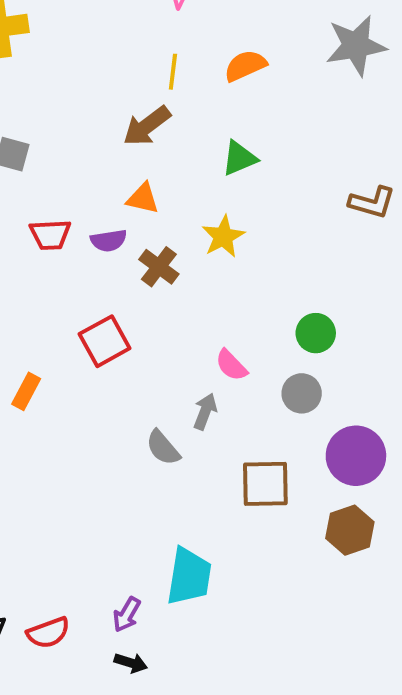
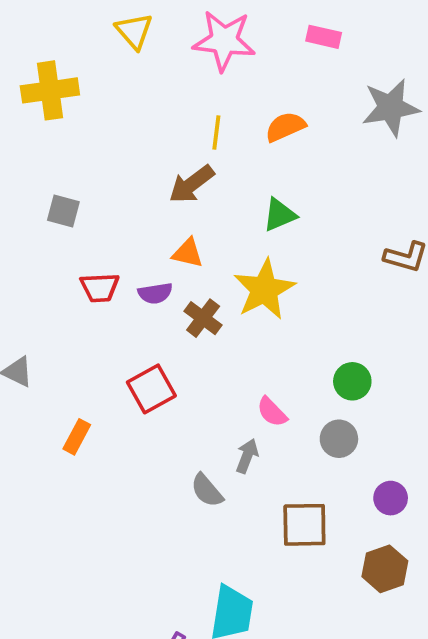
yellow star: (223, 237) -> (264, 289), size x1.5
purple circle: (356, 456) -> (391, 498), size x0.6

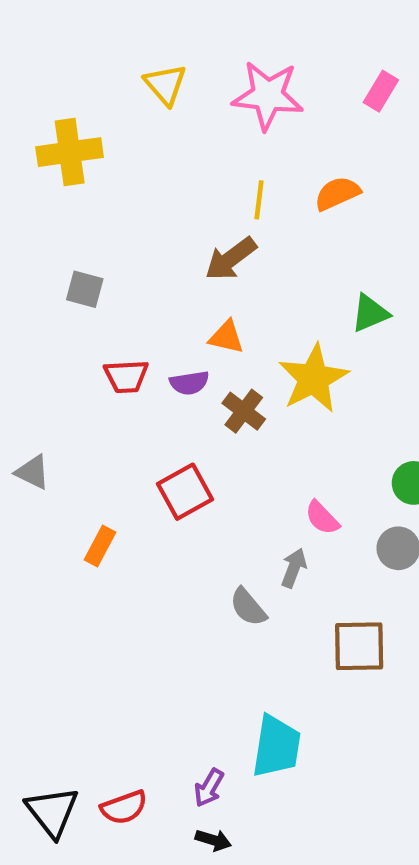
pink rectangle: (324, 37) -> (381, 91), turned -72
green triangle: (280, 215) -> (370, 313), moved

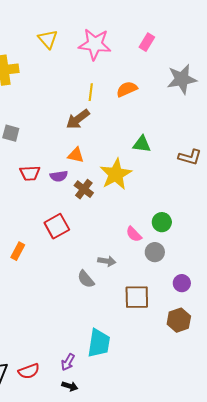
green triangle: (370, 313) -> (142, 144), turned 30
pink semicircle: (322, 518) -> (134, 234), moved
gray arrow: (294, 568) -> (107, 261), turned 78

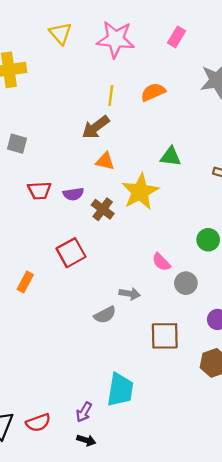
orange triangle: (76, 155) -> (105, 161), moved
green circle: (162, 222) -> (208, 240), moved
gray semicircle: (86, 279) -> (105, 315), turned -78

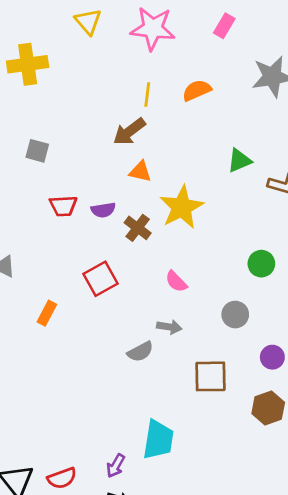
green triangle: (171, 157) -> (239, 160), moved, turned -30
pink semicircle: (161, 262) -> (176, 282), moved

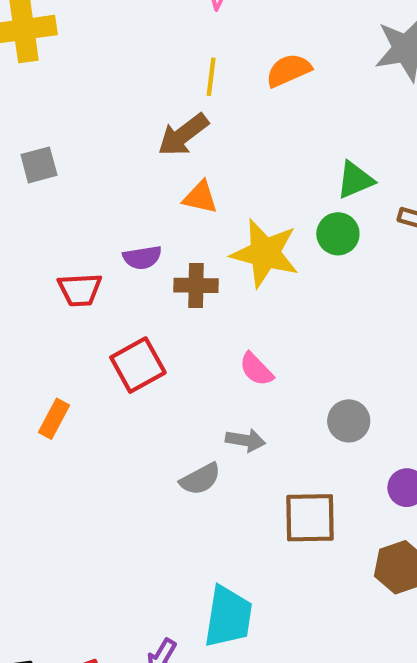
gray square: (37, 151) -> (39, 165), turned -30
red trapezoid: (63, 206) -> (80, 290), moved
yellow star: (182, 207) -> (265, 253), turned -30
brown cross: (138, 228) -> (196, 285), turned -36
green circle: (261, 264) -> (338, 234), moved

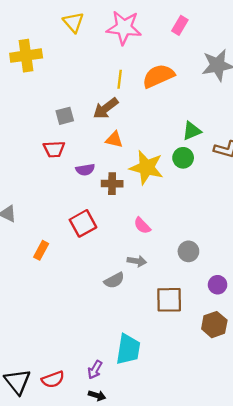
orange semicircle: (288, 70) -> (158, 76), size x1.4
gray square: (39, 165) -> (65, 116), moved
red trapezoid: (80, 290) -> (54, 149), moved

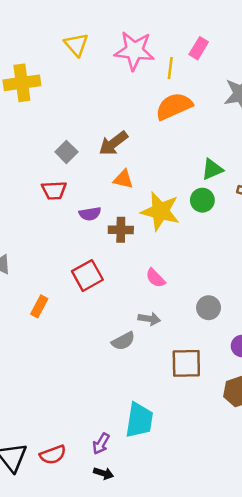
yellow line: (120, 79) -> (170, 68), moved
gray square: (65, 116) -> (66, 152), turned -30

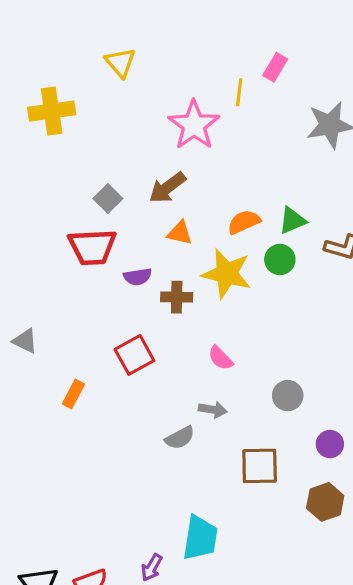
pink star: (134, 51) -> (194, 125), moved, turned 30
orange semicircle: (174, 106) -> (244, 222), moved, size x0.7
red trapezoid: (54, 190) -> (92, 247), size x1.5

